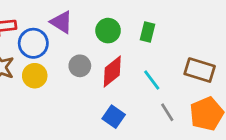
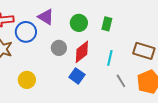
yellow circle: (35, 76) -> (27, 80), moved
cyan line: (152, 80) -> (110, 58), turned 49
blue square: (114, 117) -> (77, 76), moved

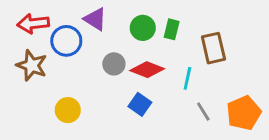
green rectangle: (107, 24) -> (172, 29), moved
brown rectangle: (144, 51) -> (213, 48), moved, turned 60
red diamond: (82, 52) -> (147, 70), turned 60

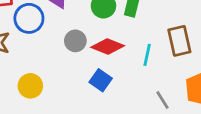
brown rectangle: (213, 48) -> (179, 41), moved
gray line: (203, 112) -> (163, 100), moved

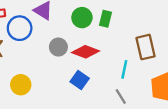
cyan line: (147, 55) -> (124, 69), moved
gray line: (163, 100) -> (121, 96), moved

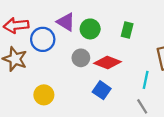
green circle: (82, 18) -> (90, 29), moved

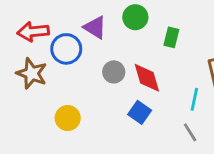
green circle: (90, 29) -> (135, 17), moved
red diamond: (107, 62) -> (147, 78), turned 52

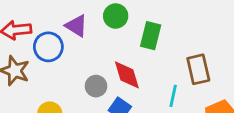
green rectangle: (171, 37) -> (151, 36), size x1.4
gray circle: (114, 72) -> (96, 86), moved

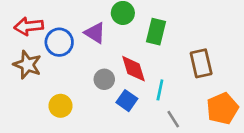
purple triangle: (76, 26) -> (95, 33), moved
cyan line: (173, 96) -> (160, 90), moved

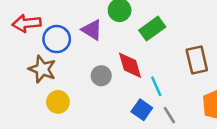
green rectangle: (156, 32) -> (152, 29), turned 40
brown star: (27, 65) -> (42, 69), moved
cyan line: (160, 90) -> (156, 86), turned -36
blue square: (127, 101) -> (142, 110), moved

